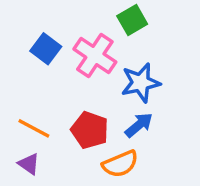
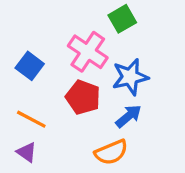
blue square: (46, 49) -> (30, 66), moved
red pentagon: (90, 130) -> (83, 97), moved

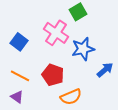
red pentagon: (83, 97) -> (53, 75), moved
blue arrow: (129, 116) -> (105, 70), moved

